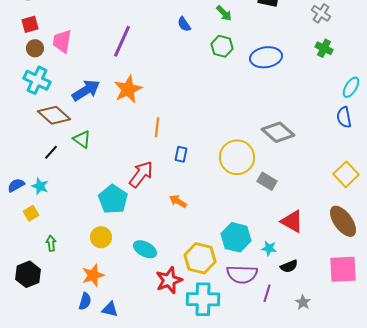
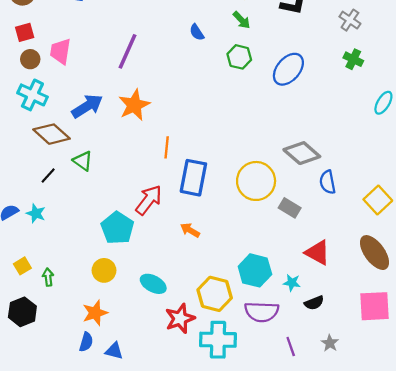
blue ellipse: (266, 57) -> (288, 69), turned -40
blue semicircle: (344, 117) -> (328, 182), moved
blue rectangle: (181, 154) -> (193, 178), size x2.0
yellow square: (31, 213) -> (22, 266), moved
purple line: (267, 293) -> (291, 346), moved, turned -36

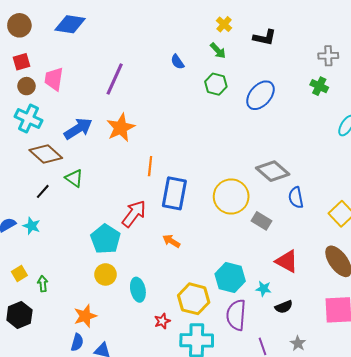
gray cross: (350, 20) -> (328, 56), moved, turned -36
yellow circle: (104, 270) -> (105, 274), moved
cyan ellipse: (153, 284) -> (138, 290), turned 50
purple semicircle: (262, 312) -> (236, 315), turned 92
red star: (180, 318) -> (162, 321), size x0.6

